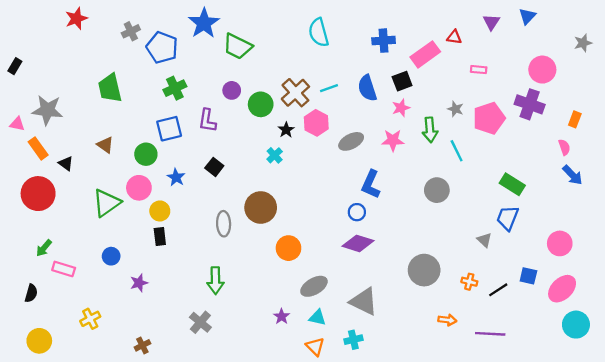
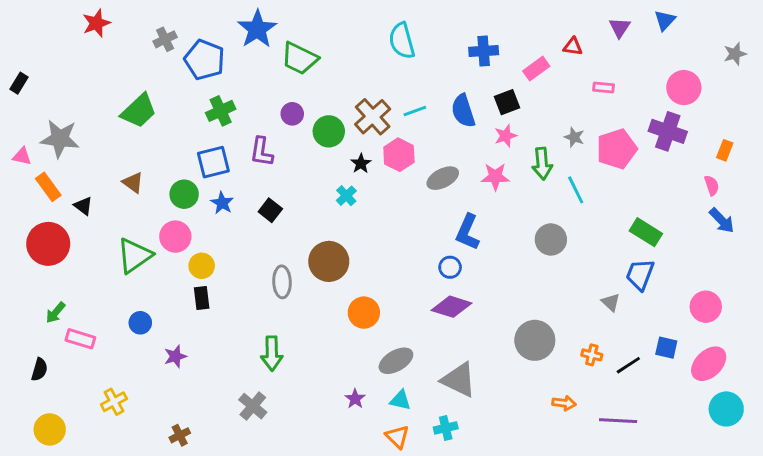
pink rectangle: (425, 54) -> (536, 69), size x0.7
green trapezoid: (110, 88) -> (139, 111), turned -120
blue star: (176, 177) -> (222, 203), moved

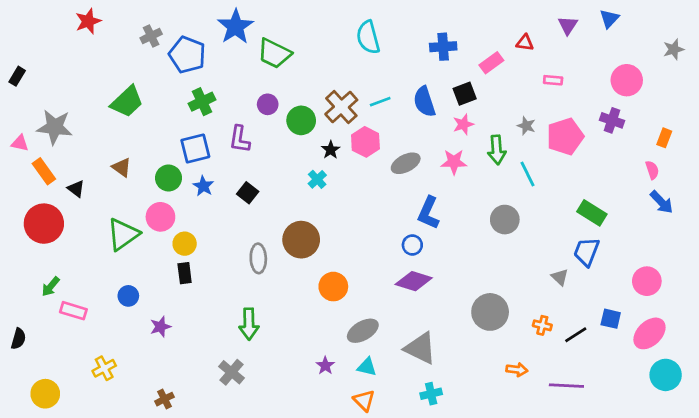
purple cross: (668, 131) -> (612, 120), size x0.7
black semicircle: (39, 370) -> (18, 339), moved
cyan cross: (446, 428) -> (431, 394), moved

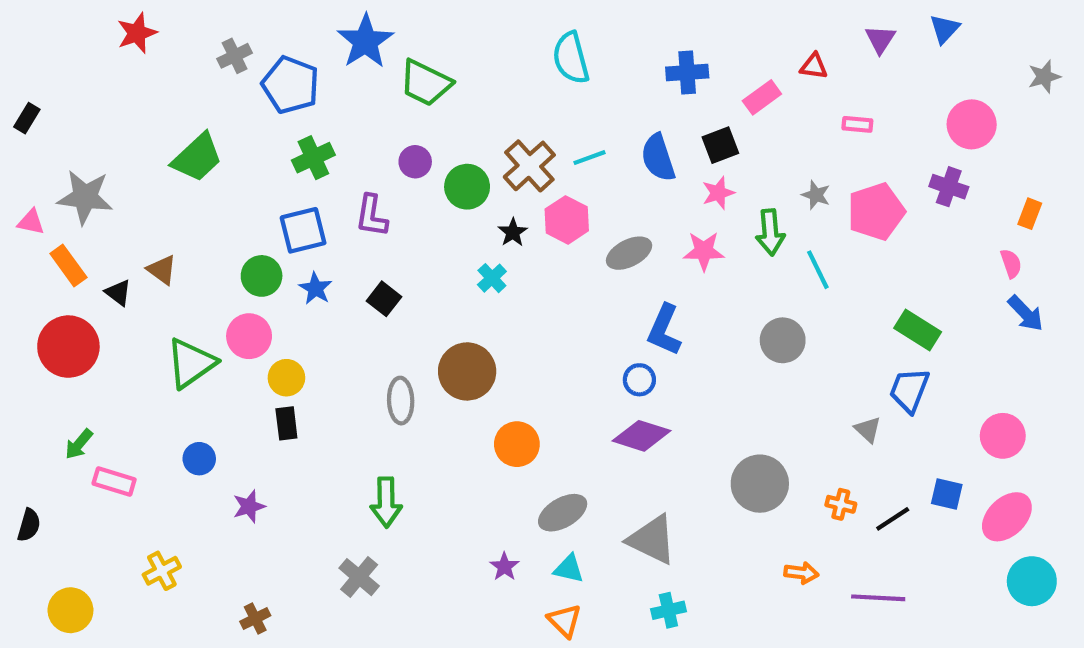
brown triangle: (122, 167) -> (162, 270), moved

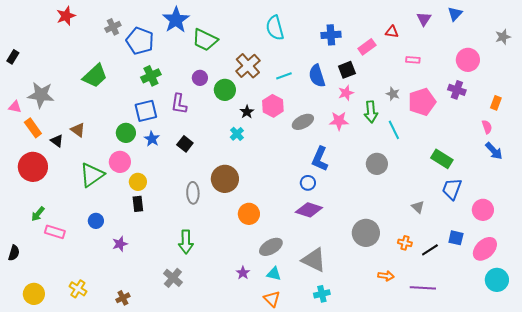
brown cross: (529, 166) -> (248, 66), moved
blue trapezoid: (909, 390) -> (452, 189), moved
yellow cross: (162, 571) -> (78, 289), moved, turned -30

